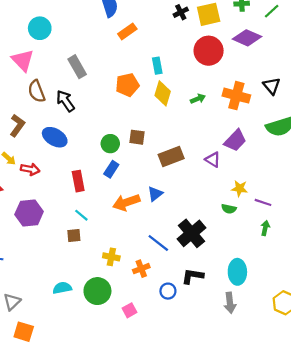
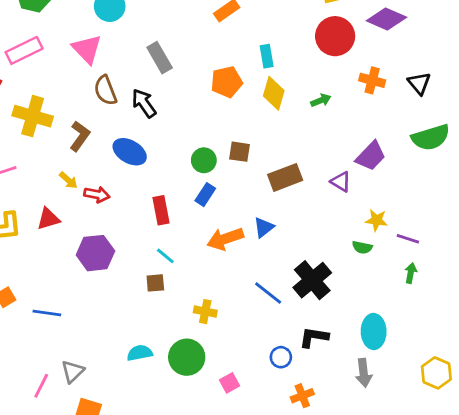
orange cross: (236, 96) -> (372, 80), moved, size x0.7
orange cross: (141, 269) -> (302, 396), moved

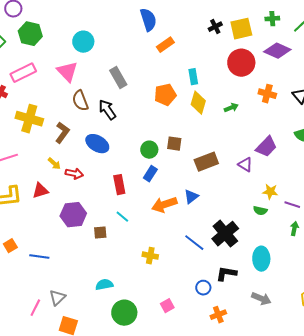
brown square: (155, 283) -> (100, 233), moved
cyan ellipse: (374, 331) -> (261, 259), moved
green circle: (187, 357) -> (124, 313), moved
gray arrow: (364, 373) -> (261, 299), turned -60

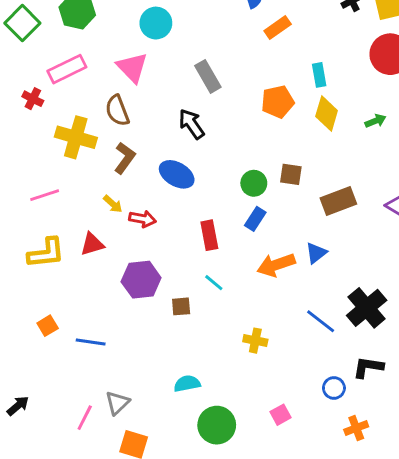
brown semicircle: (80, 101) -> (117, 111), moved

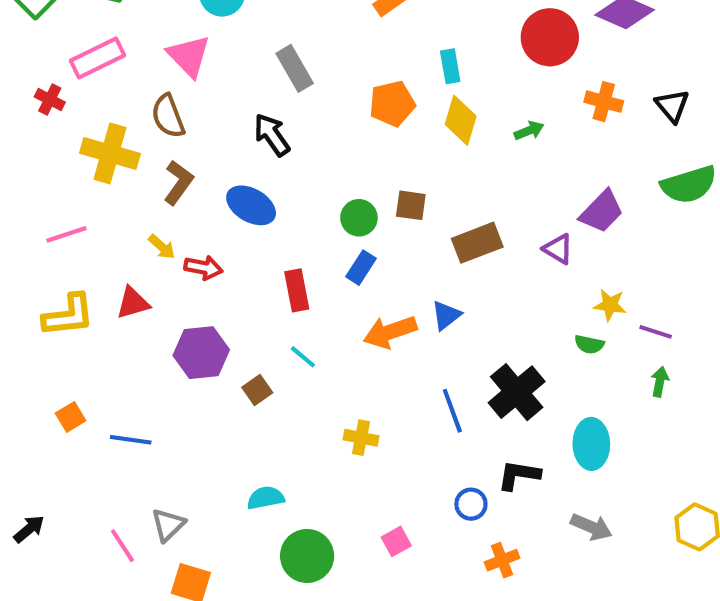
brown square: (181, 306) -> (257, 390), turned -30
blue line: (321, 321) -> (452, 411), turned 32
pink line: (85, 418) -> (122, 546), turned -60

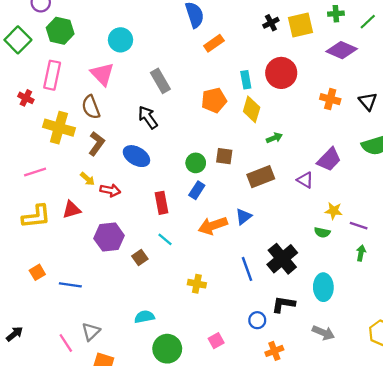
red circle: (550, 37) -> (281, 73), moved
pink rectangle: (98, 58) -> (52, 75), turned -52
green arrow: (529, 131) -> (274, 138), moved

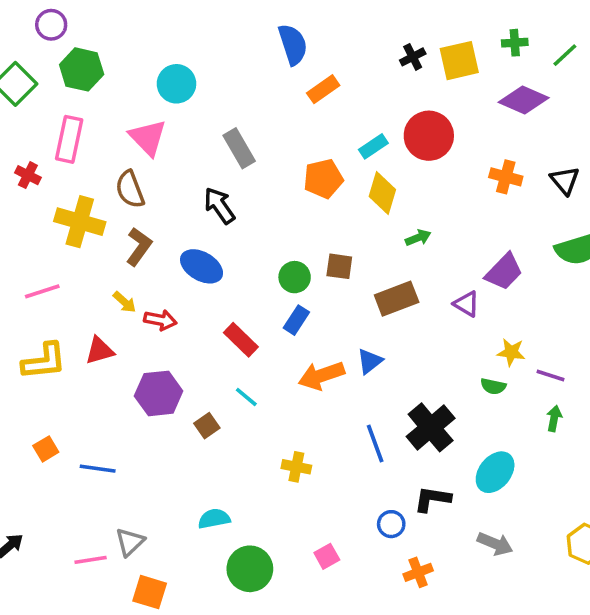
cyan rectangle: (246, 80) -> (373, 146), turned 66
red rectangle: (162, 203) -> (241, 340), turned -35
cyan ellipse: (323, 287) -> (495, 472), turned 40
pink line: (66, 343) -> (91, 560), turned -66

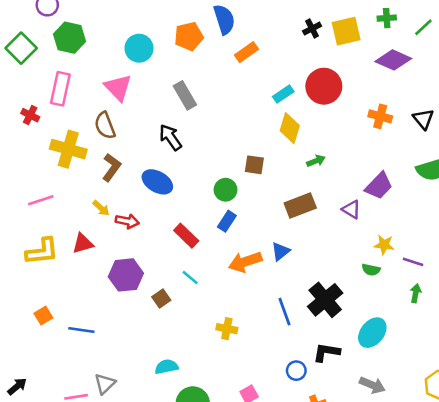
orange pentagon: (323, 179) -> (189, 36), moved
brown square: (339, 266) -> (254, 165), moved

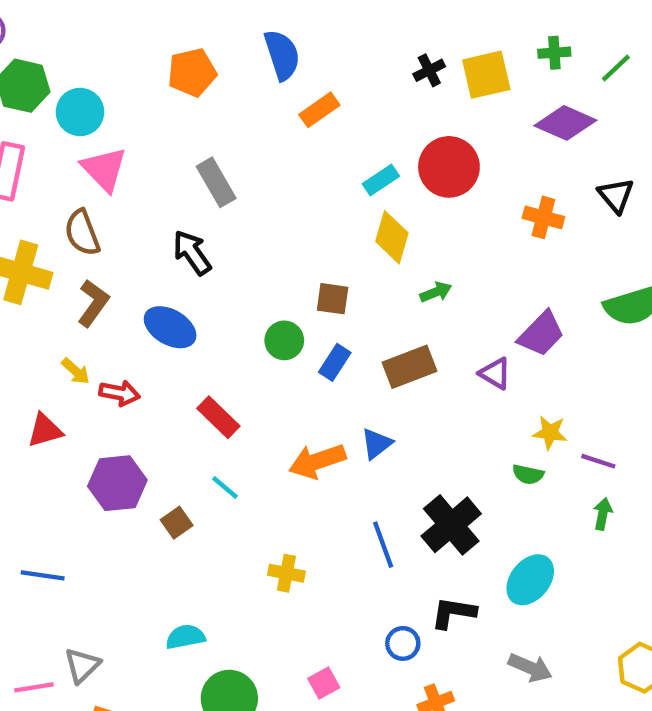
orange pentagon: (189, 36) -> (192, 72), moved
cyan circle: (139, 48) -> (80, 112), moved
black triangle: (423, 119) -> (616, 195), moved
blue rectangle: (227, 221) -> (335, 362), moved

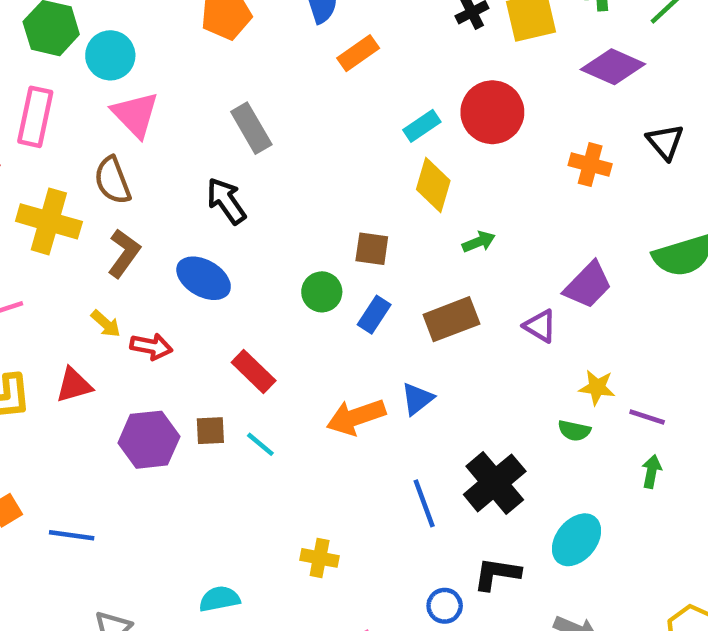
brown square: (177, 523) -> (210, 431), moved, turned 32
yellow cross: (286, 573) -> (320, 558), moved

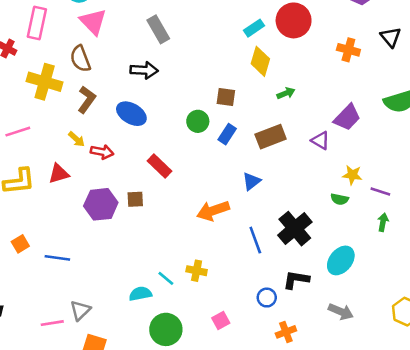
black arrow: (226, 201) -> (144, 70), turned 128
orange arrow: (356, 417) -> (213, 211), moved
cyan line: (260, 444) -> (166, 278), moved

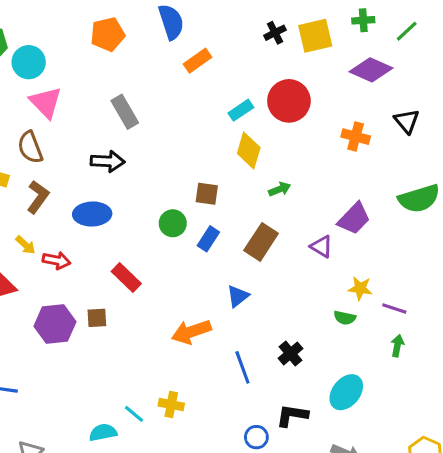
blue ellipse: (131, 114) -> (92, 214), turned -32
brown rectangle: (271, 137) -> (261, 242), turned -36
black cross: (295, 229) -> (290, 353), size x0.6

